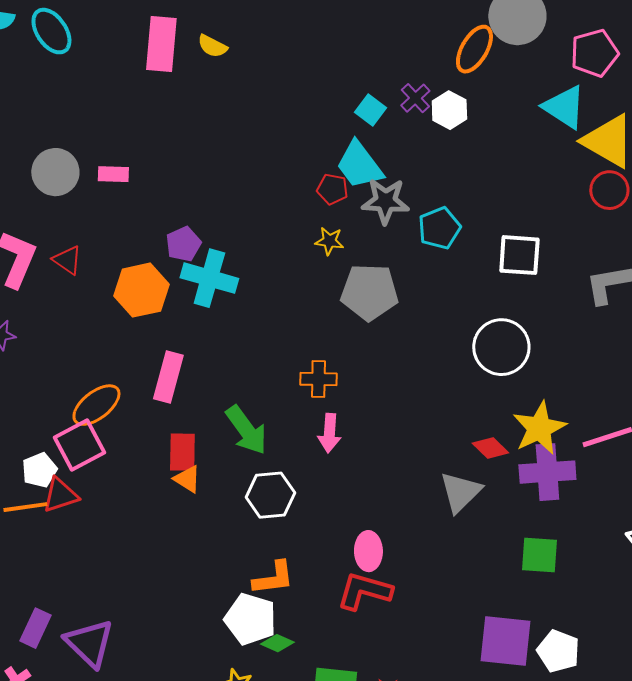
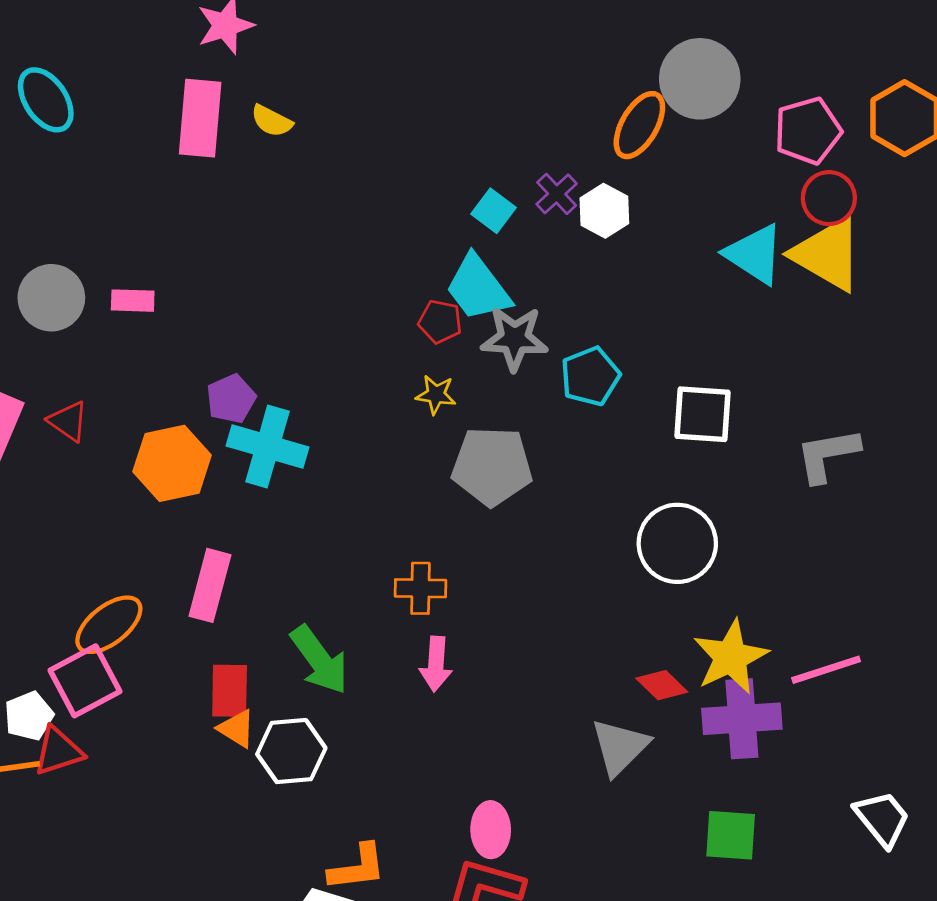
cyan triangle: (564, 107) -> (754, 254), moved
red circle: (609, 190) -> (829, 198), moved
white hexagon: (270, 495) -> (291, 751), moved

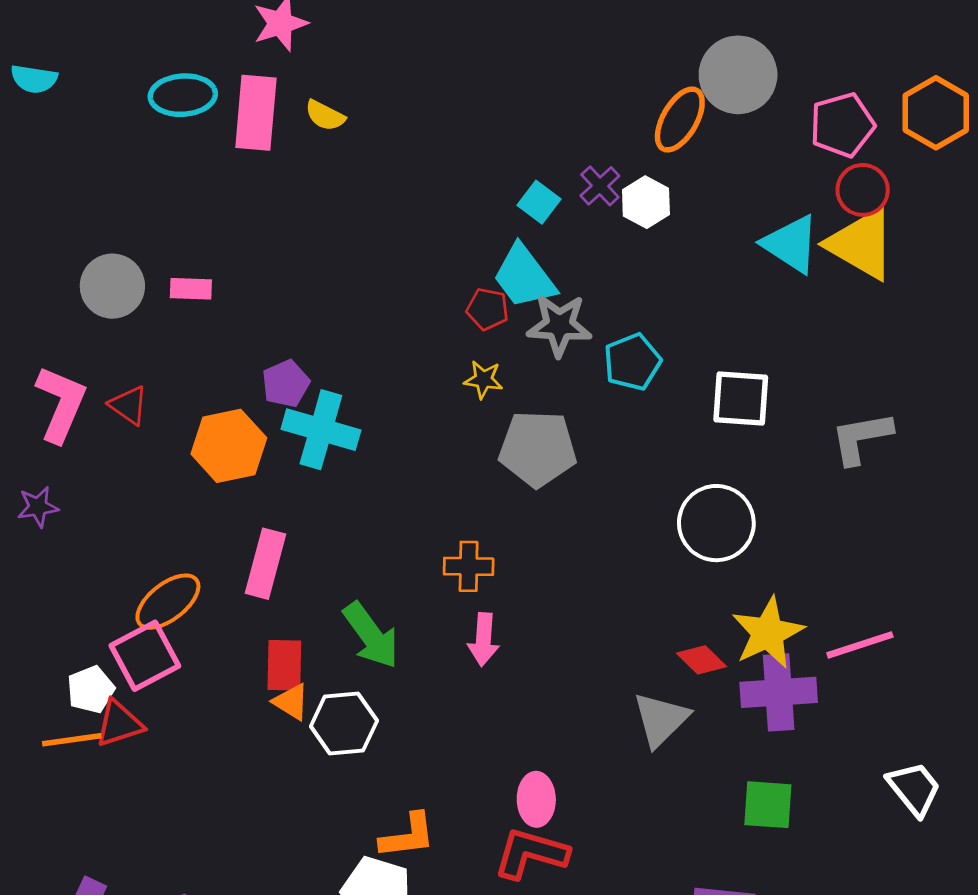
cyan ellipse: (46, 100) -> (183, 95), moved, turned -60

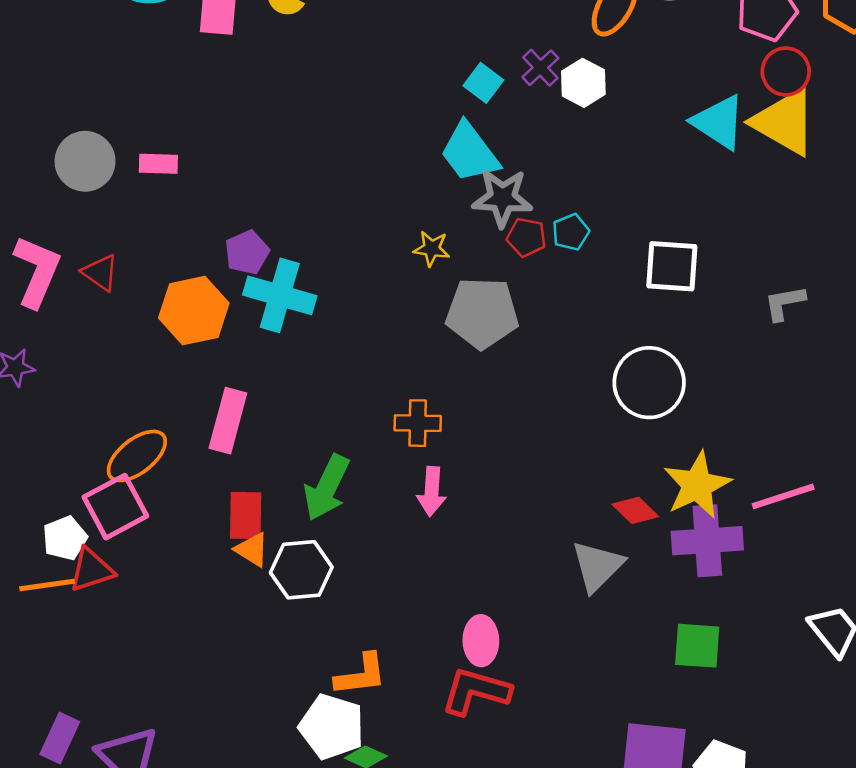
red pentagon: (488, 309) -> (526, 237), moved
cyan pentagon: (632, 362) -> (571, 232), size x0.7
gray L-shape: (861, 438) -> (784, 303), size x0.7
green arrow: (371, 635) -> (327, 488), turned 62

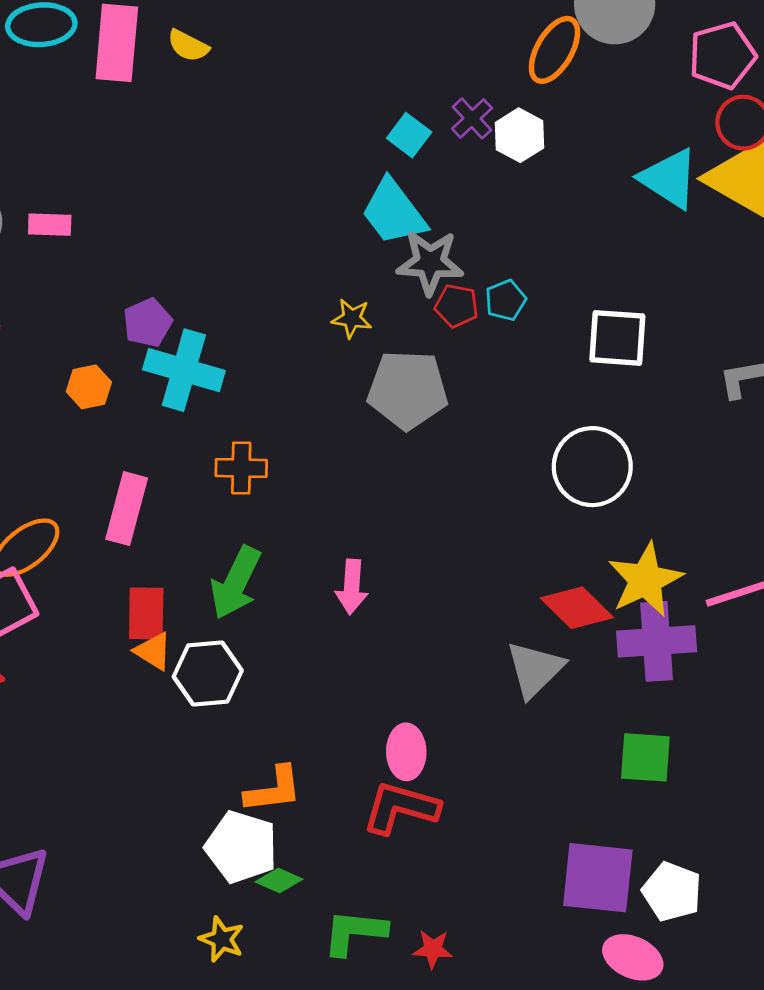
orange hexagon: (194, 311) -> (89, 387), size x0.6
orange cross: (418, 423) -> (241, 468), moved
red diamond: (635, 510) -> (577, 608), size x1.4

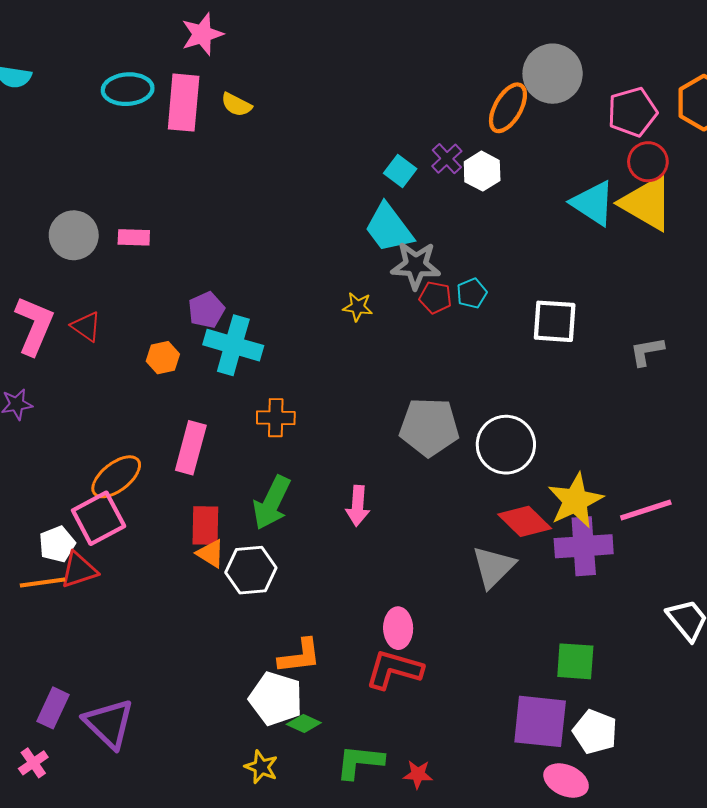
gray pentagon: (408, 390) -> (429, 427), moved
white circle: (592, 467) -> (506, 445), moved
green square: (645, 757) -> (575, 661), moved

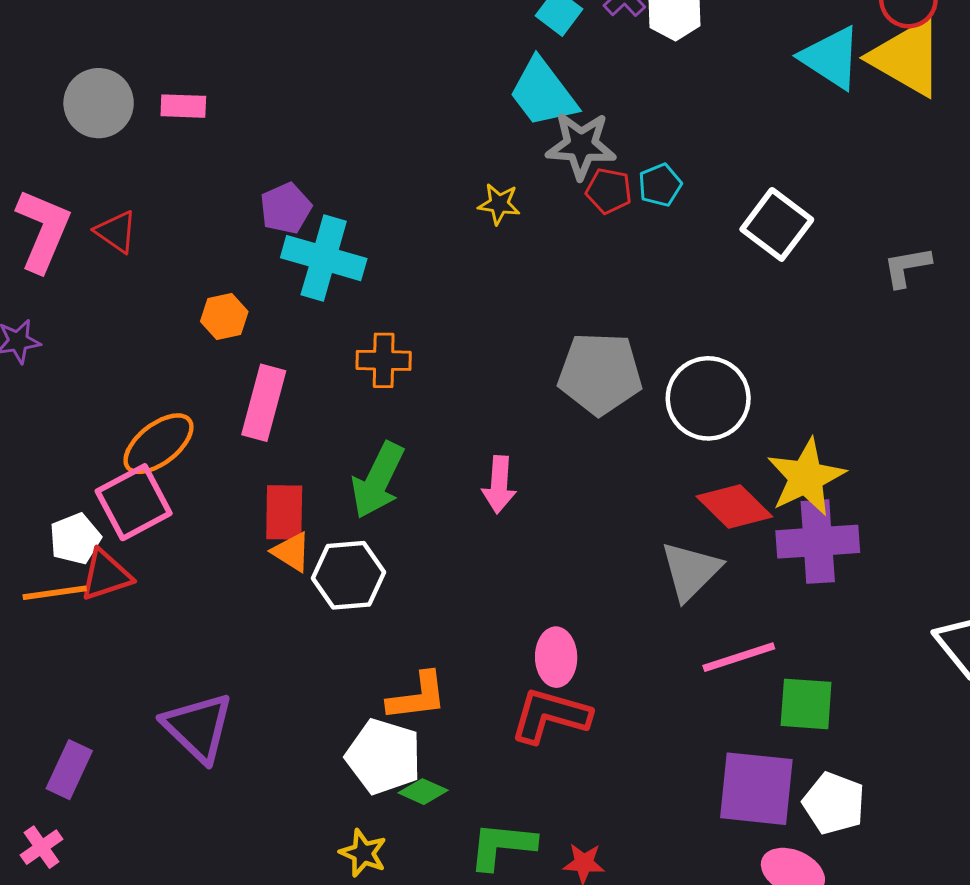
white square: (555, 321) -> (777, 224), turned 33
orange hexagon: (163, 358) -> (224, 317), moved
pink line: (646, 510) -> (739, 657), moved
purple triangle: (109, 723) -> (198, 727), moved

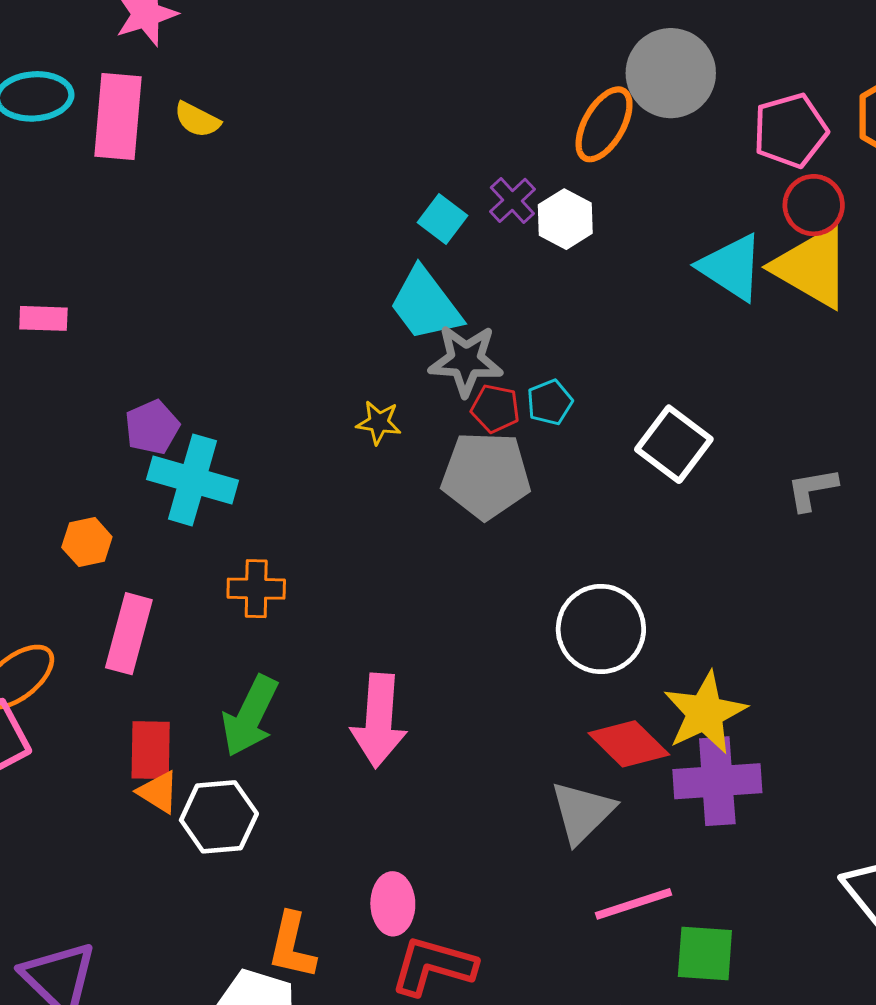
gray pentagon: (600, 374) -> (486, 475), moved
pink arrow: (499, 485) -> (379, 721), size x1.5
pink ellipse: (556, 657) -> (393, 904), moved
orange L-shape: (417, 697) -> (292, 946), turned 110

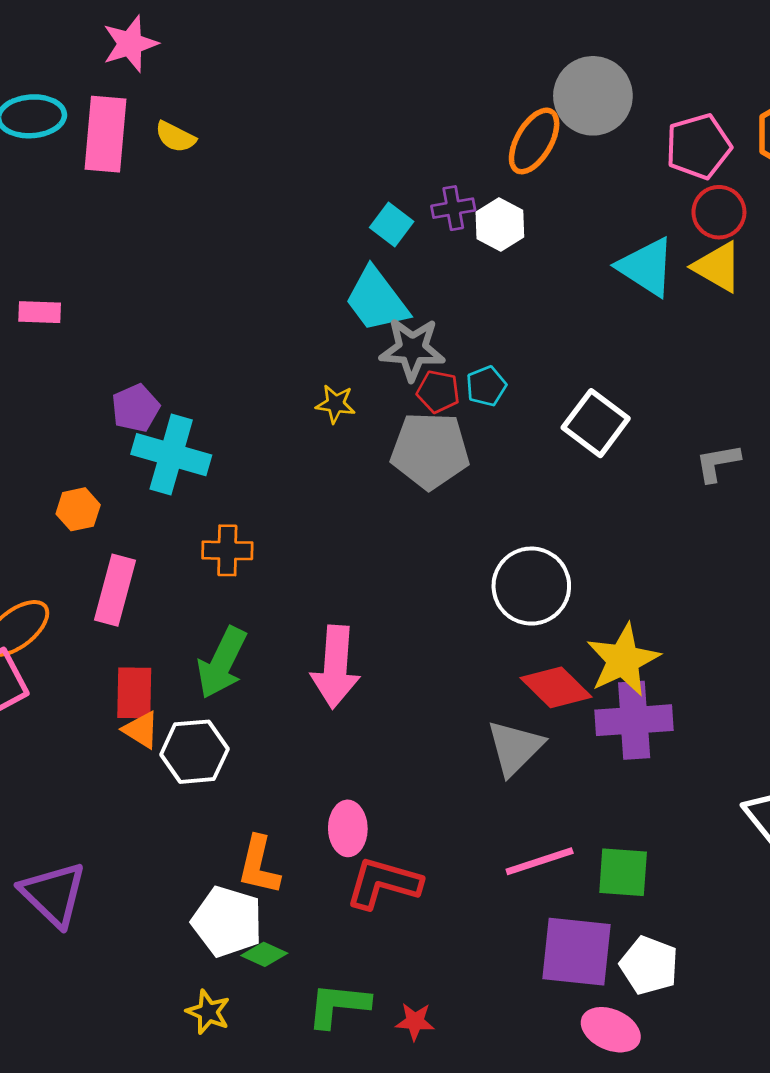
purple cross: (512, 200) -> (453, 208), turned 33
yellow triangle: (812, 267) -> (718, 267), size x0.7
pink line: (634, 904) -> (540, 861), moved

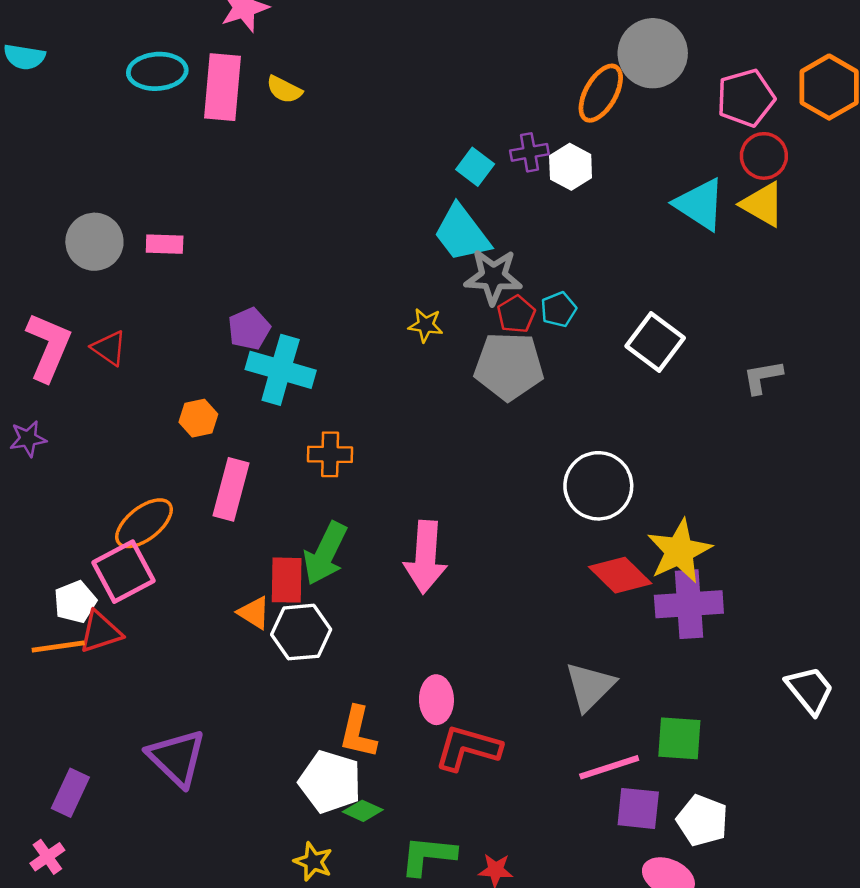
red pentagon: (438, 392) -> (516, 314), turned 30
red rectangle: (134, 693) -> (287, 580), moved
gray triangle: (515, 748) -> (590, 686), moved
pink line: (540, 861) -> (609, 767), moved
purple square: (577, 952) -> (638, 808), size x0.7

